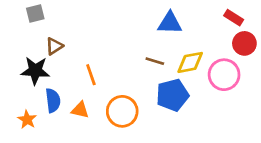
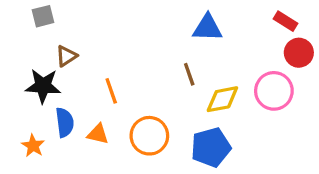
brown line: (155, 61) -> (189, 74), turned 54
yellow diamond: (190, 62) -> (222, 99), moved
blue pentagon: (172, 95) -> (211, 147), moved

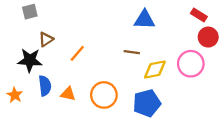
brown line: (189, 74) -> (132, 52), turned -63
orange line: (111, 91) -> (77, 53), moved, turned 60
orange star: (33, 146) -> (15, 95), moved

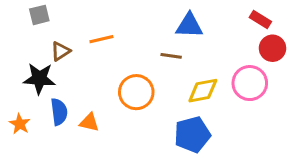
brown line: (132, 52) -> (171, 56), moved
orange line: (77, 53) -> (101, 39), moved, turned 36
orange circle: (104, 95) -> (136, 92), moved

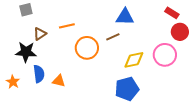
brown line: (171, 56) -> (113, 37), turned -32
orange circle: (136, 92) -> (87, 48), moved

